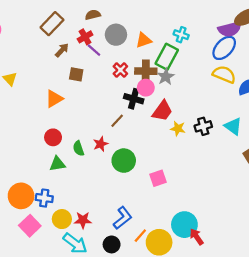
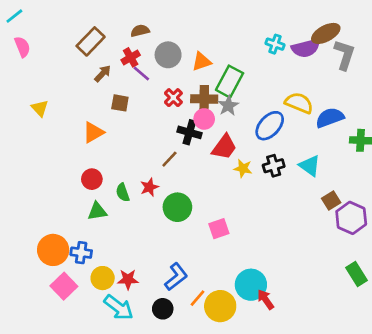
cyan cross: (181, 35) -> (275, 44), moved
blue ellipse: (224, 48) -> (270, 126), moved

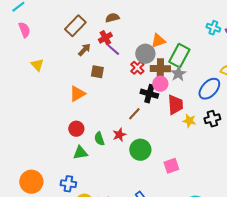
gray circle: (168, 55) -> (145, 54), moved
yellow triangle: (40, 108) -> (37, 65), moved
red trapezoid: (224, 147) -> (175, 105), turned -40
orange circle: (53, 250) -> (31, 182), moved

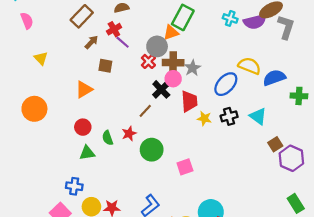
green rectangle: (179, 56) -> (183, 17), moved
black cross: (149, 94) -> (161, 89), turned 30
orange circle: (31, 182) -> (34, 109), moved

